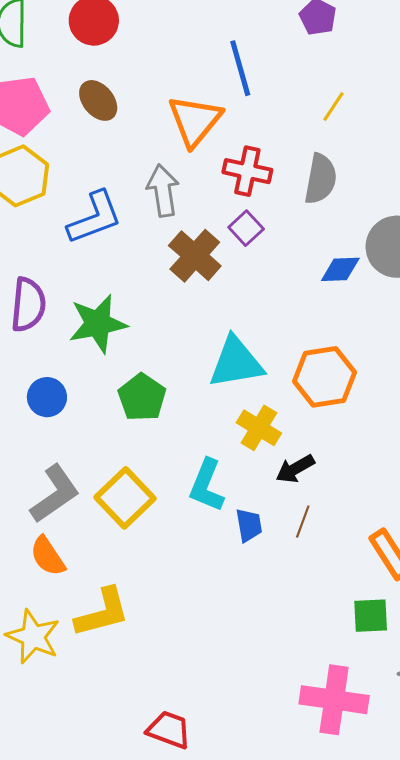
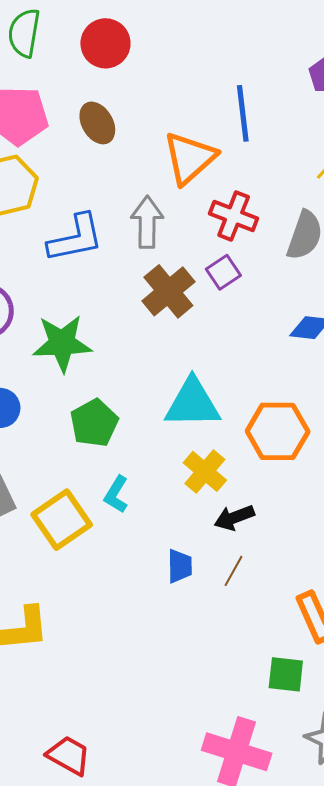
cyan L-shape: (207, 485) -> (116, 494), moved, size x0.7

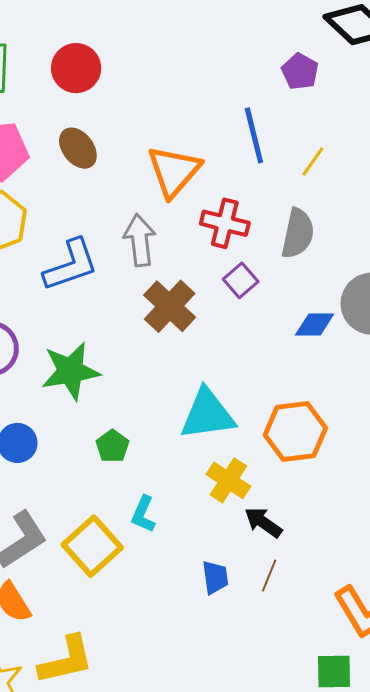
blue line: (243, 113) -> (254, 135), moved
purple square: (223, 272) -> (241, 280), moved
green pentagon: (94, 423) -> (112, 446), size x0.7
black arrow: (234, 518) -> (263, 522), turned 63

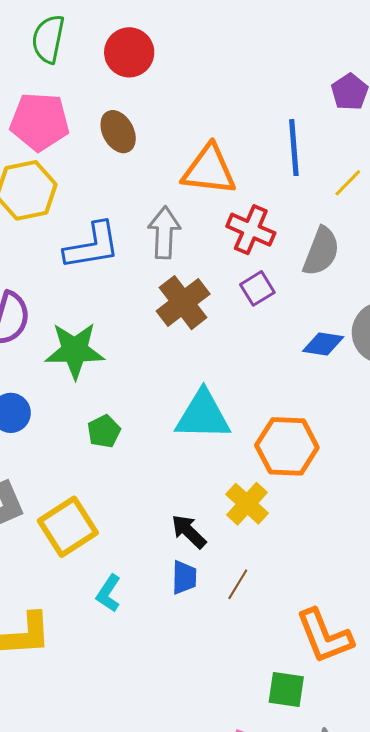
orange triangle: (174, 171) -> (209, 170), turned 46
yellow cross: (228, 480) -> (247, 504), moved
cyan L-shape: (143, 514) -> (109, 593), moved
black arrow: (263, 522) -> (189, 532), moved

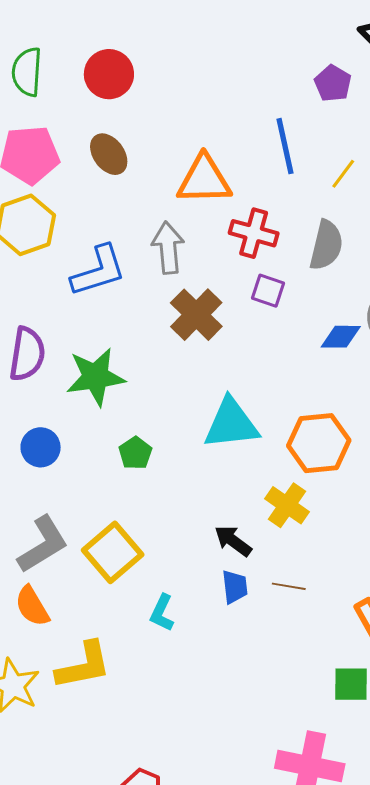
purple square: (257, 288) -> (268, 291), turned -32
brown line: (238, 584) -> (289, 586), turned 76

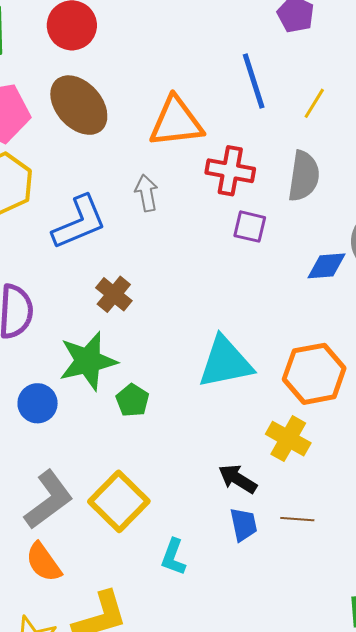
brown ellipse: (109, 154) -> (79, 105), size x1.5
gray arrow: (168, 248) -> (147, 193), size x0.7
brown cross: (196, 315) -> (114, 294), moved, size x0.7
green star: (96, 377) -> (88, 361), moved

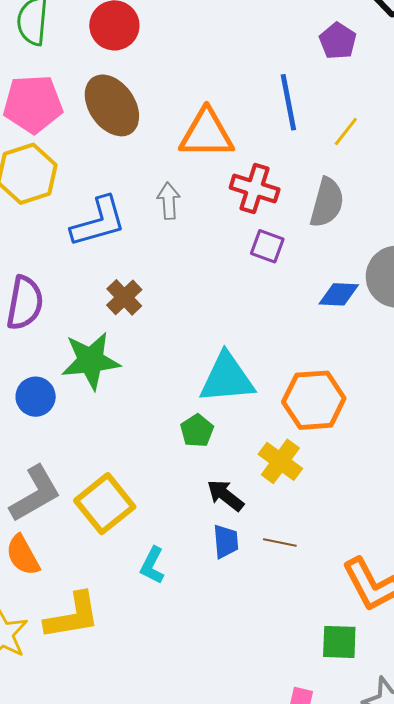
green pentagon: (133, 400) -> (197, 431), moved

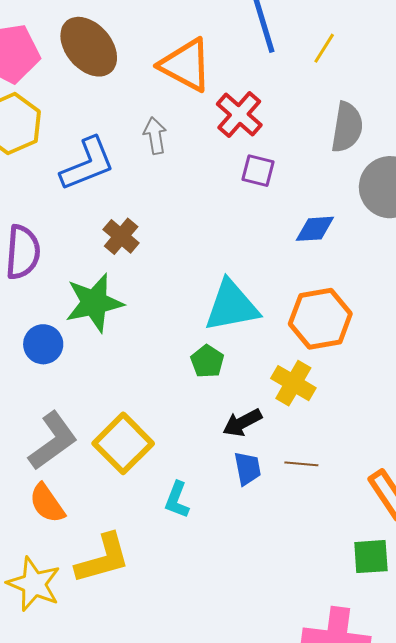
orange triangle: (206, 134) -> (186, 65), turned 34
red cross: (255, 189) -> (239, 114), turned 30
gray semicircle: (327, 203) -> (347, 127), moved
blue diamond: (339, 294) -> (315, 229), moved
black arrow: (225, 495) -> (242, 423), turned -60

